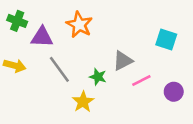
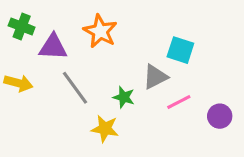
cyan square: (166, 40) -> (180, 50), moved
yellow star: (83, 102) -> (105, 129), turned -30

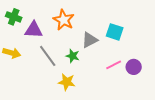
gray triangle: (155, 77) -> (90, 40), moved
green star: (124, 97) -> (73, 56), moved
purple circle: (220, 116) -> (134, 67), moved

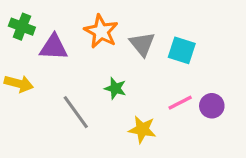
gray triangle: (90, 40) -> (142, 44), moved, turned -42
gray line: (48, 56) -> (76, 112), moved
yellow star: (67, 82) -> (142, 130), moved

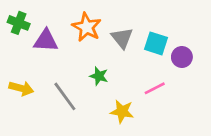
yellow arrow: (19, 84) -> (21, 88), moved
purple circle: (212, 106) -> (182, 57), moved

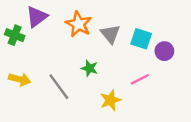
green cross: (19, 23) -> (15, 35), moved
purple triangle: (46, 41) -> (37, 17), moved, turned -40
yellow star: (122, 111) -> (110, 100), turned -30

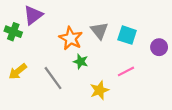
orange star: (78, 24) -> (71, 38), moved
purple circle: (164, 51) -> (159, 47), moved
yellow arrow: (20, 79) -> (18, 71), turned 126

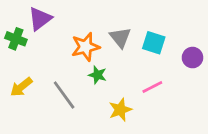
orange star: (71, 38) -> (85, 47), turned 30

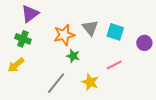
green cross: (16, 39) -> (23, 39), moved
gray line: (64, 95) -> (56, 83), moved, turned 75
yellow star: (120, 110) -> (90, 82), turned -30

